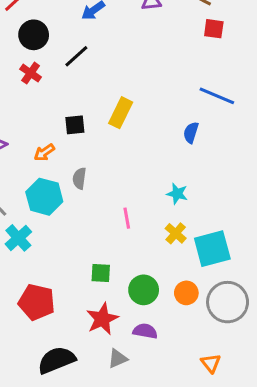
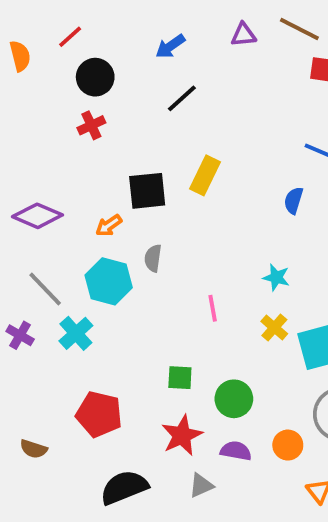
black line: (76, 56) -> (182, 98), moved
red cross: (31, 73) -> (91, 125), turned 30
black square: (75, 125) -> (147, 191), size x1.5
orange circle: (186, 293) -> (288, 445), moved

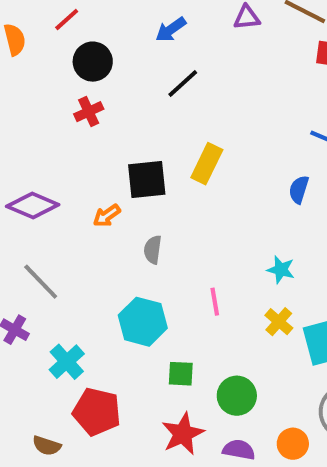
cyan hexagon: (109, 281) -> (143, 322), moved
cyan cross: (76, 333) -> (67, 362), moved
brown semicircle: (34, 449) -> (47, 446), moved

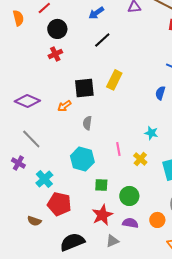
yellow cross: (279, 322) -> (140, 159), moved

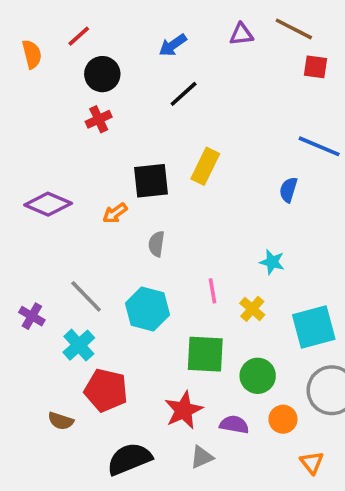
gray line: (31, 139) -> (86, 296), moved
green square: (101, 185) -> (205, 354), moved, size x1.6
green circle: (129, 196) -> (258, 376), moved

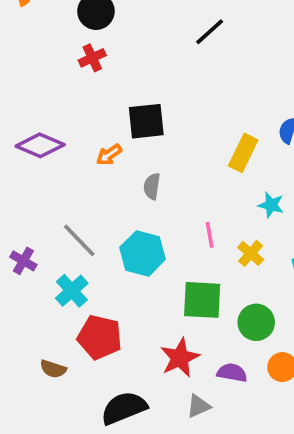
black line: (184, 94) -> (210, 32), moved
yellow rectangle: (205, 166) -> (243, 153), moved

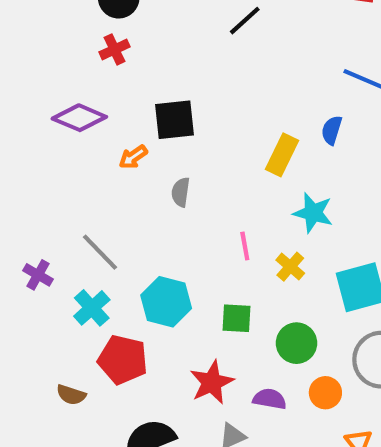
purple diamond: (40, 145) -> (79, 118), moved
cyan star: (271, 205) -> (313, 213), size x1.4
cyan hexagon: (143, 253) -> (166, 302), moved
green square: (202, 300) -> (237, 318), size x0.7

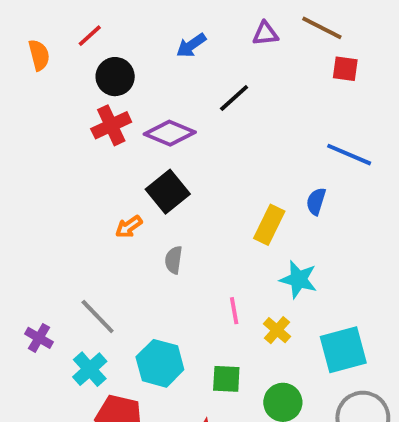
red cross: (115, 49) -> (111, 125), size x1.4
purple diamond: (79, 118) -> (170, 133), moved
black square: (174, 120) -> (168, 192), turned -33

